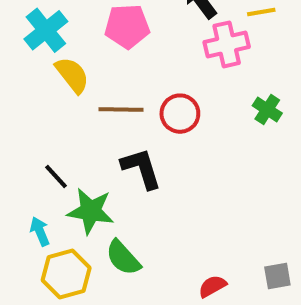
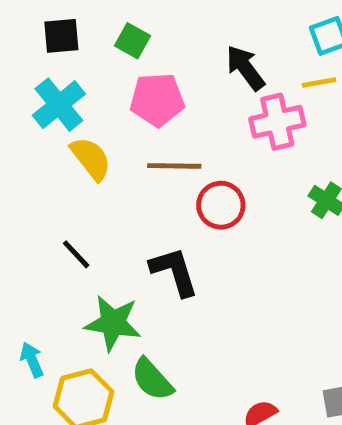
brown line: (121, 109) -> (174, 166), moved
black line: (56, 177) -> (76, 254), moved
cyan arrow: (40, 231) -> (32, 360), moved

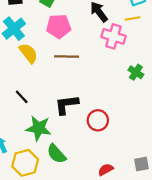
pink cross: (277, 122) -> (113, 36), turned 30
red circle: (221, 205) -> (98, 120), moved
black L-shape: (174, 271) -> (66, 105), turned -80

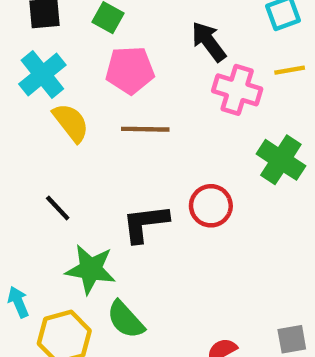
yellow line: (132, 18) -> (290, 70), moved
green cross: (136, 72) -> (281, 160), size x1.5
red circle: (98, 120) -> (211, 206), moved

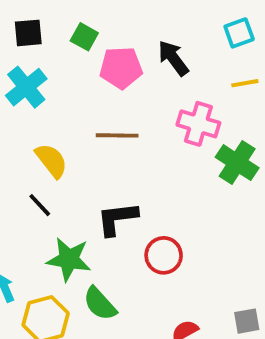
pink pentagon: (130, 70) -> (121, 68), moved
pink cross: (237, 90) -> (198, 124), moved
yellow semicircle: (71, 123) -> (51, 161), moved
red circle: (211, 206) -> (164, 255), moved

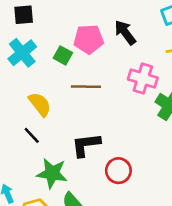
green square: (84, 37) -> (63, 55), moved

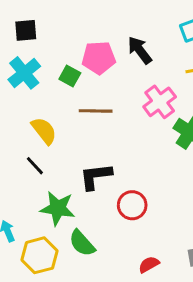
pink cross: (143, 78) -> (160, 102), turned 36

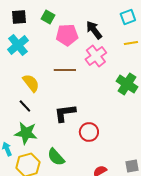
green square: (70, 76) -> (48, 17), moved
pink cross: (160, 102) -> (96, 56), moved
green star: (58, 208) -> (26, 133), moved

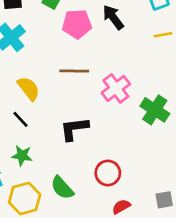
pink cross: (96, 56) -> (116, 88), moved
green cross: (127, 84) -> (155, 110), moved
red circle: (89, 132) -> (108, 173), moved
green star: (26, 133) -> (22, 156), size x0.7

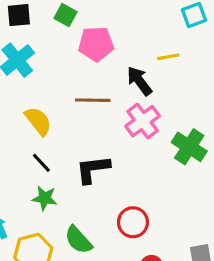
black arrow: (113, 17) -> (139, 81), moved
yellow line: (163, 35) -> (168, 57), moved
black line: (21, 119) -> (41, 163), moved
green star: (22, 156) -> (45, 198), moved

